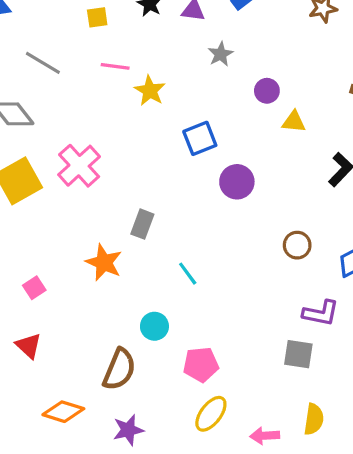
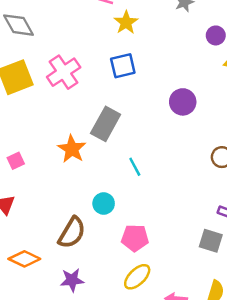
blue square: (200, 138) -> (123, 66), moved
gray rectangle: (142, 224) -> (106, 124), size x1.5

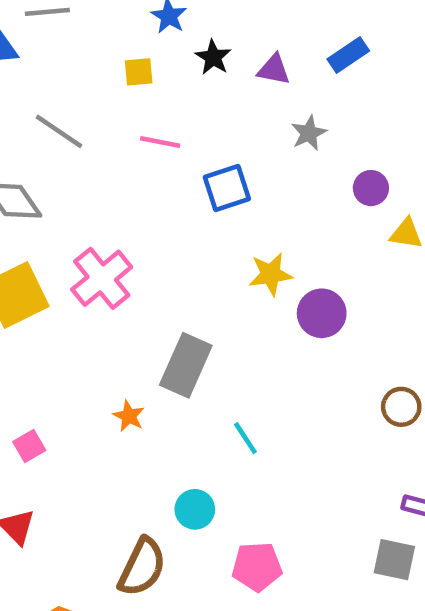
yellow star: (126, 22) -> (271, 274), moved, turned 30
blue square: (123, 66) -> (227, 188), moved
orange star: (72, 149) -> (129, 416), size x0.6

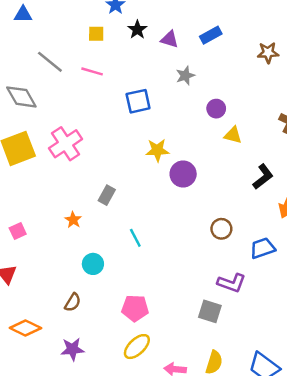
pink line: (160, 142) -> (92, 71), moved
gray rectangle: (186, 365) -> (107, 195), size x0.6
cyan circle: (195, 509) -> (93, 264), moved
brown semicircle: (142, 567) -> (73, 302), size x0.6

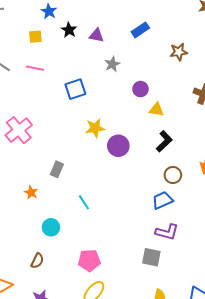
blue rectangle: (211, 35) -> (140, 30), moved
brown star: (268, 53) -> (179, 52), moved
black L-shape: (263, 177) -> (164, 141), moved
brown circle: (221, 229) -> (173, 175), moved
blue trapezoid: (262, 248) -> (162, 200), moved

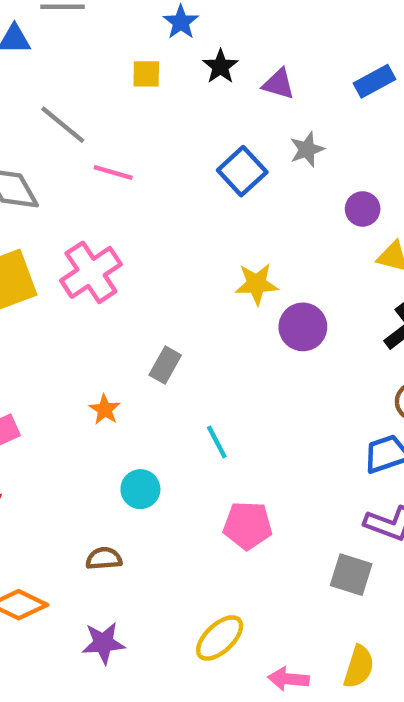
pink line: (35, 68) -> (113, 173), moved
blue square: (75, 89) -> (242, 171), moved, turned -30
pink pentagon: (89, 260) -> (248, 525), moved
brown semicircle: (37, 261) -> (104, 558), turned -126

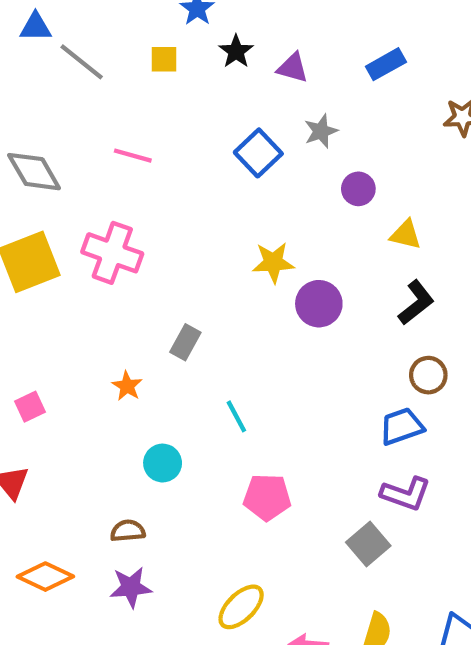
gray line: (63, 125) -> (82, 62), moved
purple circle: (363, 209) -> (358, 189), moved
pink cross: (91, 272) -> (112, 253), turned -36
gray square: (351, 575) -> (368, 544), turned 33
purple star: (103, 643) -> (131, 587), moved

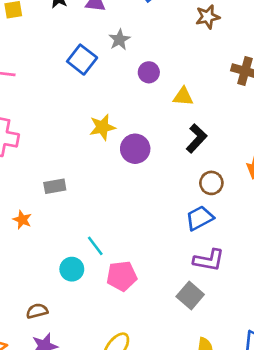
gray rectangle: (185, 342) -> (55, 186), turned 60
cyan line: (236, 416) -> (95, 246), moved
cyan circle: (163, 463) -> (72, 269), moved

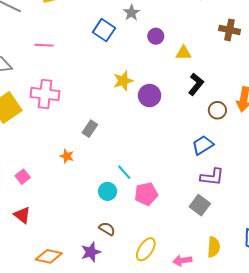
brown circle: (211, 183) -> (217, 110), moved
gray rectangle: (55, 186) -> (90, 129), turned -42
brown semicircle: (37, 311) -> (107, 229), moved, turned 49

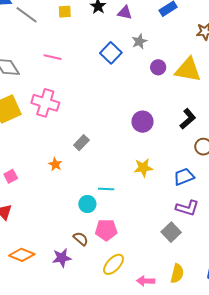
yellow triangle: (183, 53) -> (188, 70), moved, size x1.8
yellow star: (123, 81) -> (143, 168), moved
cyan line: (124, 172) -> (106, 189), turned -56
pink pentagon: (146, 194) -> (106, 230), moved

